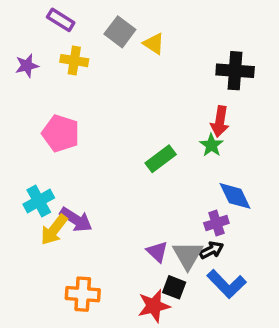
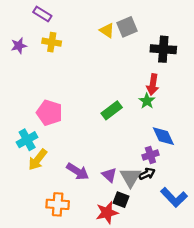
gray square: (120, 32) -> (127, 27), moved, turned 30
pink pentagon: (61, 133) -> (49, 113), moved
purple arrow: (76, 220) -> (78, 171), moved
blue L-shape: (227, 284) -> (174, 197), moved

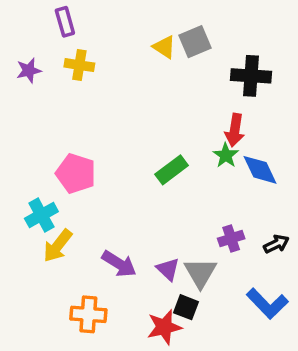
purple rectangle: (42, 14) -> (65, 22), turned 42
blue diamond: (163, 136) -> (260, 170), moved
black arrow: (147, 174) -> (276, 244), moved

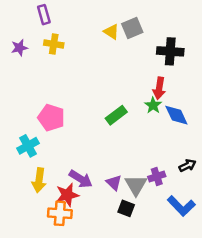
purple cross: (231, 239) -> (157, 176), moved
yellow arrow: (58, 246) -> (39, 180), moved, turned -30
red star: (164, 327) -> (67, 195), moved

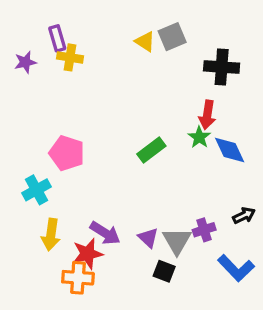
purple rectangle: (44, 15) -> (57, 38), moved

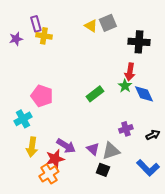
purple cross: (204, 230) -> (126, 129), moved
gray triangle: (177, 241) -> (111, 151), turned 42
orange cross: (78, 278) -> (49, 174), turned -36

